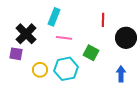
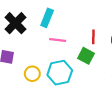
red line: (103, 20) -> (93, 37), moved
black cross: (26, 34) -> (15, 23), moved

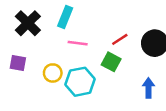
red line: (93, 37) -> (120, 39), turned 56
yellow circle: (32, 74) -> (53, 73), moved

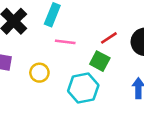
cyan hexagon: (80, 82) -> (83, 88), moved

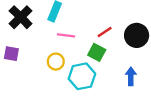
yellow circle: (39, 73) -> (56, 62), moved

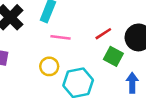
green square: (97, 52) -> (113, 56), moved

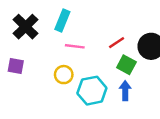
blue arrow: (132, 83) -> (125, 91), moved

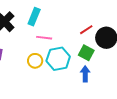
red line: (117, 43) -> (86, 30), moved
cyan hexagon: (92, 91) -> (58, 59), moved

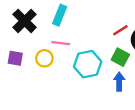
pink line: (44, 38) -> (61, 43), moved
yellow circle: (35, 61) -> (44, 58), moved

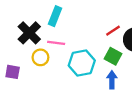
black cross: (25, 21) -> (29, 33), moved
purple square: (15, 58) -> (13, 72), moved

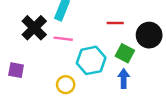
red line: (113, 31) -> (115, 23), moved, turned 32
yellow circle: (40, 57) -> (66, 85), moved

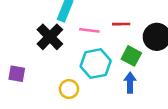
black cross: (34, 28) -> (50, 37), moved
pink line: (63, 39) -> (89, 30), moved

